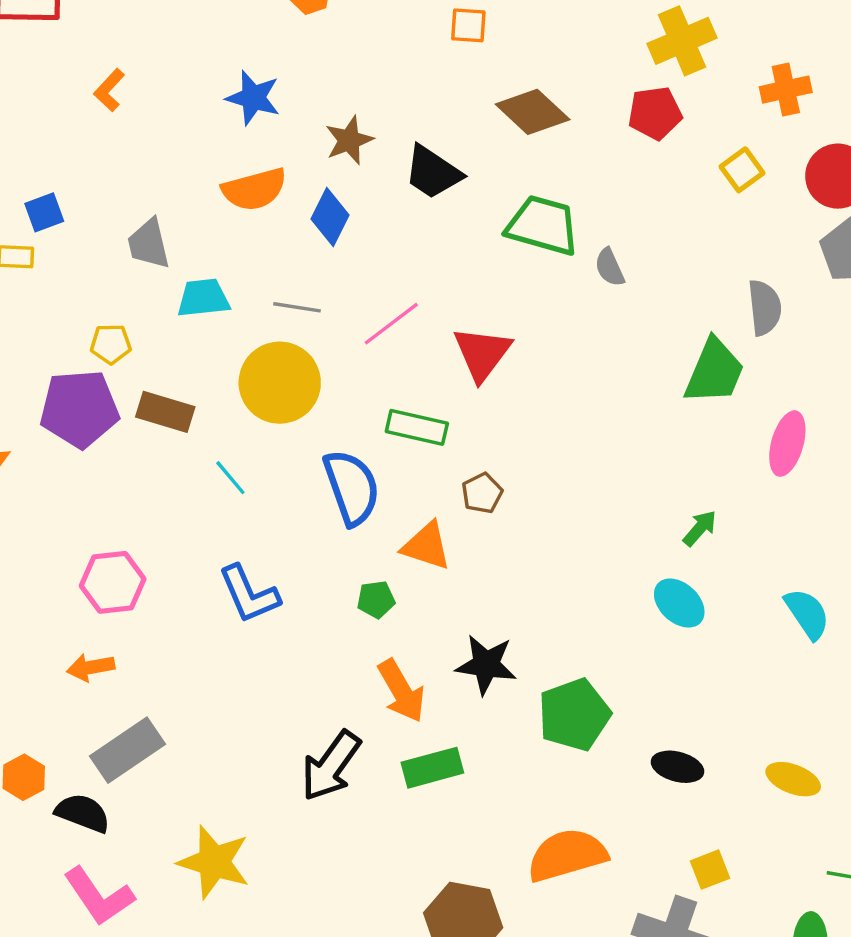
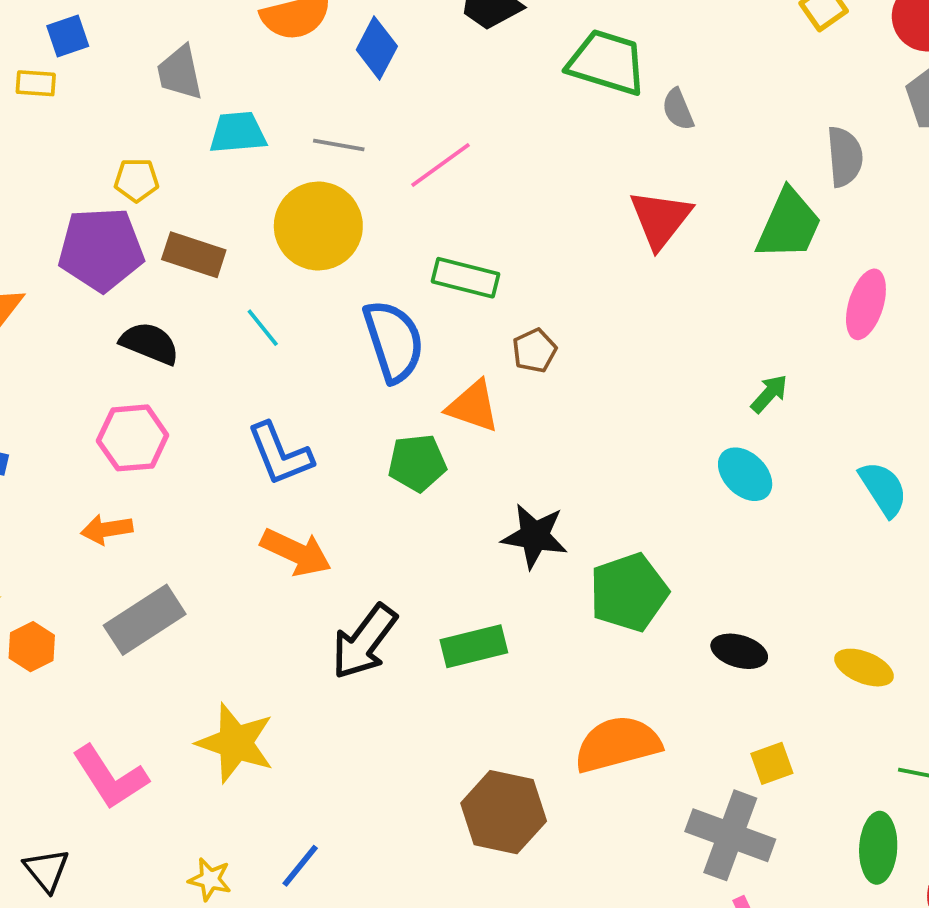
red triangle: (482, 353) -> (660, 219), moved
green pentagon: (376, 599) -> (417, 463), size x1.4
orange arrow: (401, 691) -> (296, 552), moved, turned -36
black semicircle: (83, 813) -> (150, 343), moved

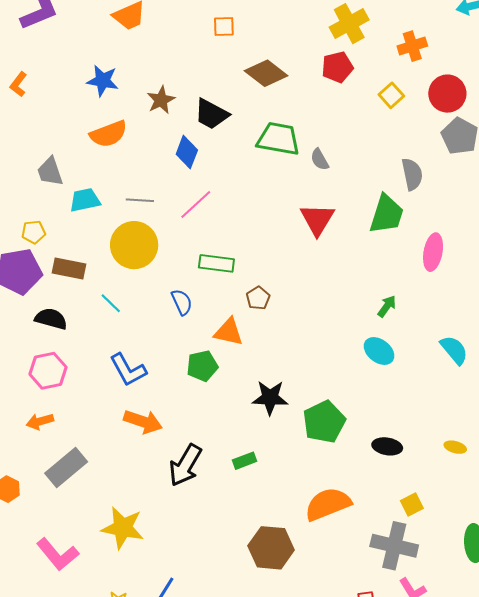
blue diamond: (377, 48) -> (187, 152), moved
blue semicircle: (394, 341) -> (182, 302), size x0.6
green rectangle: (474, 646) -> (245, 461), size x0.7
yellow ellipse: (864, 668) -> (455, 447), size x0.7

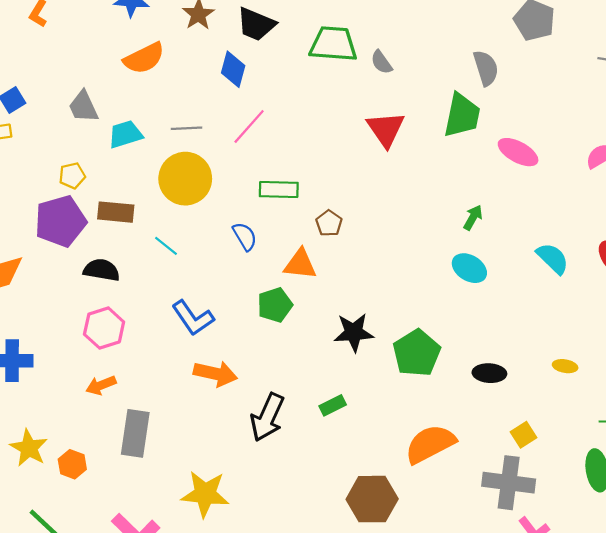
pink ellipse: (433, 252) -> (518, 152), turned -66
gray rectangle: (66, 468) -> (135, 433), turned -36

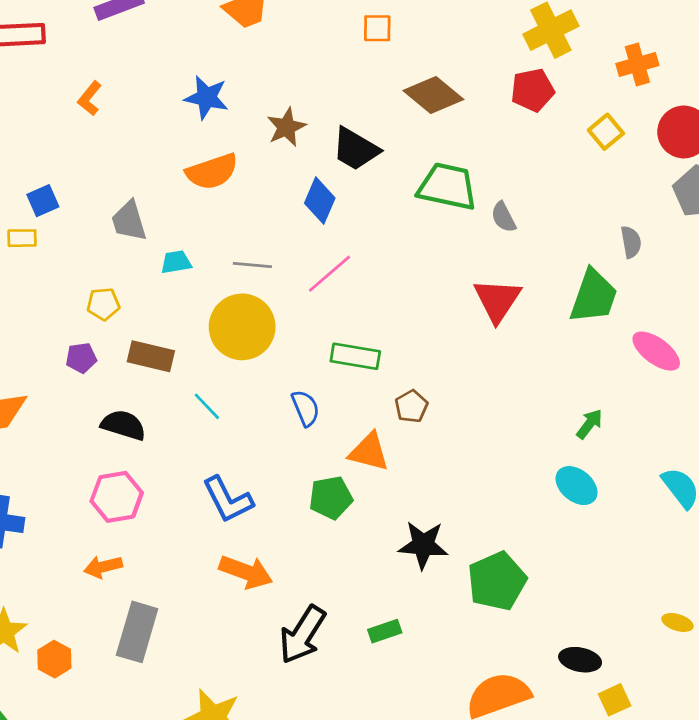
gray semicircle: (486, 68) -> (631, 242), size x0.7
cyan trapezoid: (125, 134) -> (176, 262), size x0.7
purple pentagon: (60, 221) -> (81, 358), size x0.5
black ellipse: (489, 373) -> (580, 660), moved

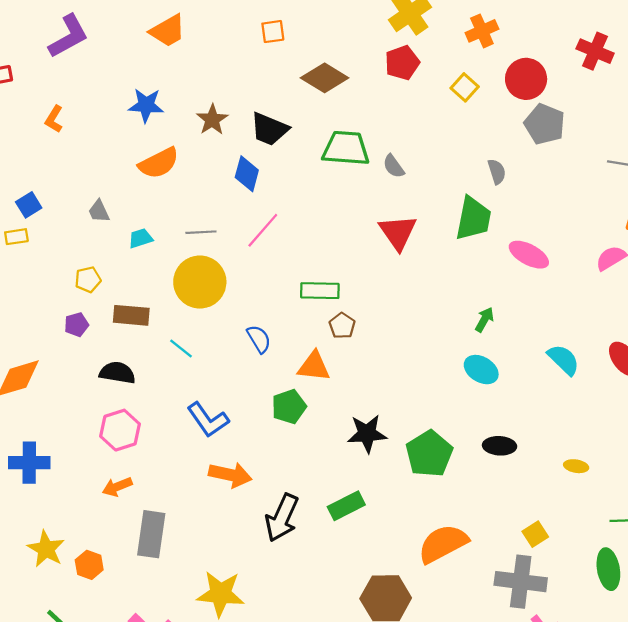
gray trapezoid: (129, 221) -> (99, 211), size x0.7
green rectangle: (355, 356) -> (320, 291), moved
green rectangle: (385, 631) -> (346, 506), size x1.4
black ellipse: (580, 660) -> (500, 446), moved

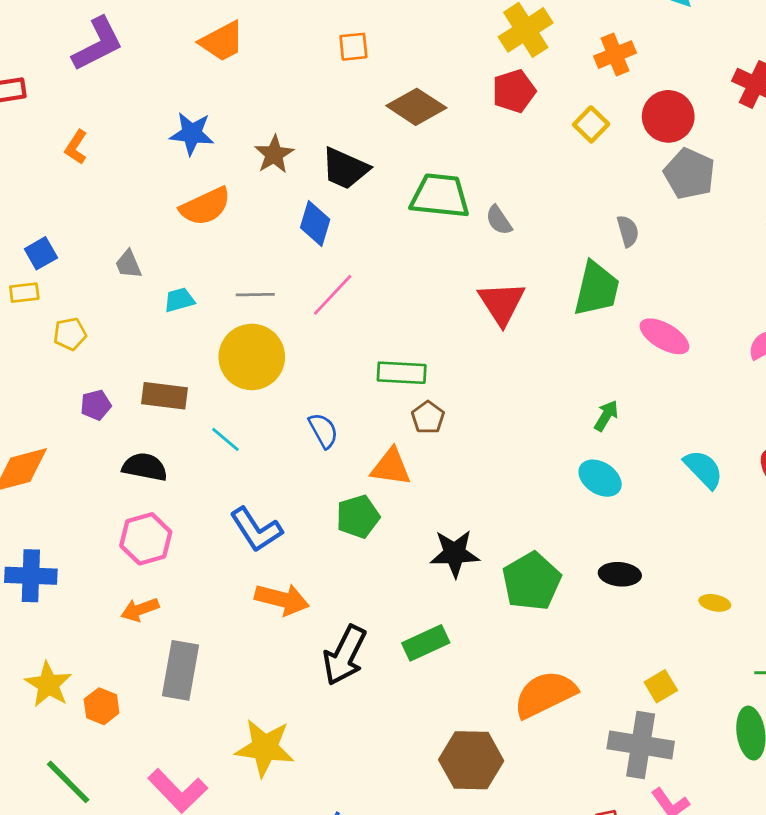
yellow pentagon: (88, 279) -> (70, 334), moved

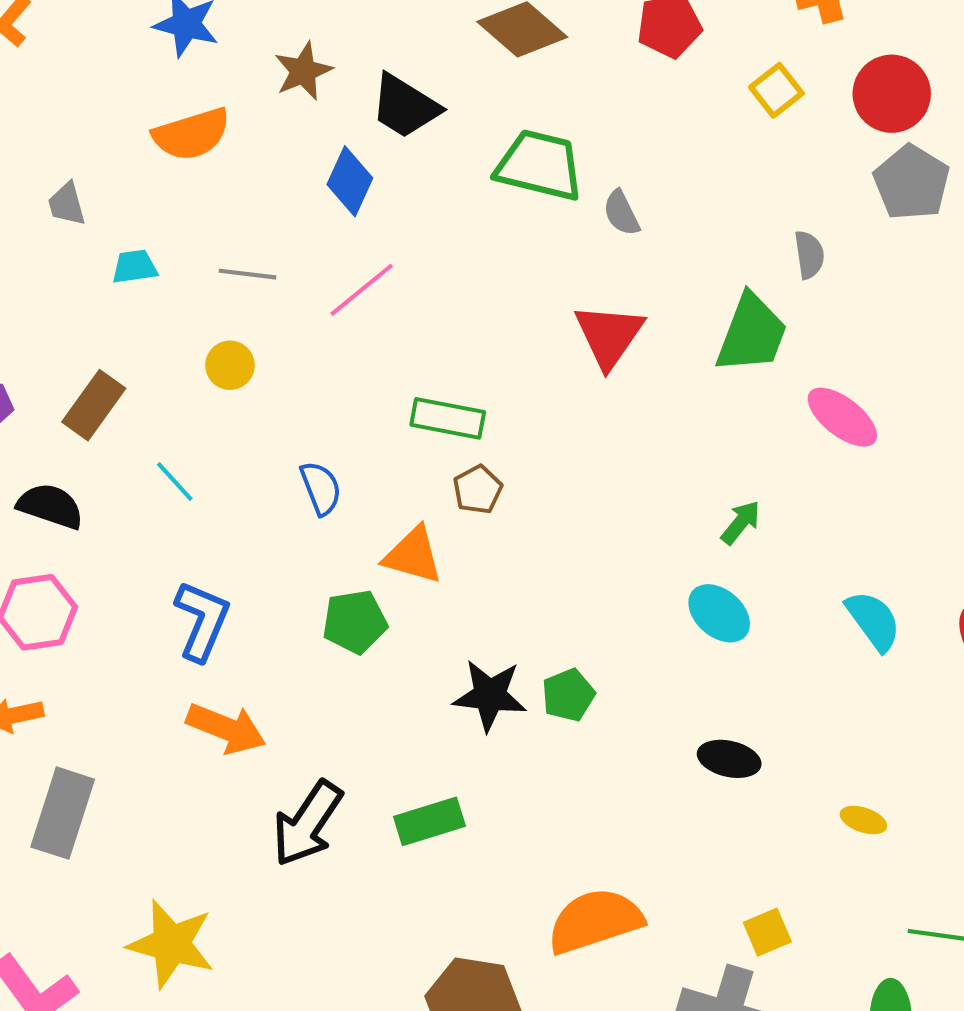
yellow circle: (252, 357) -> (230, 365), size x0.5
brown rectangle: (165, 396) -> (94, 405), turned -69
blue L-shape: (256, 530) -> (202, 621), turned -132
green pentagon: (532, 581) -> (568, 695), moved, size x0.6

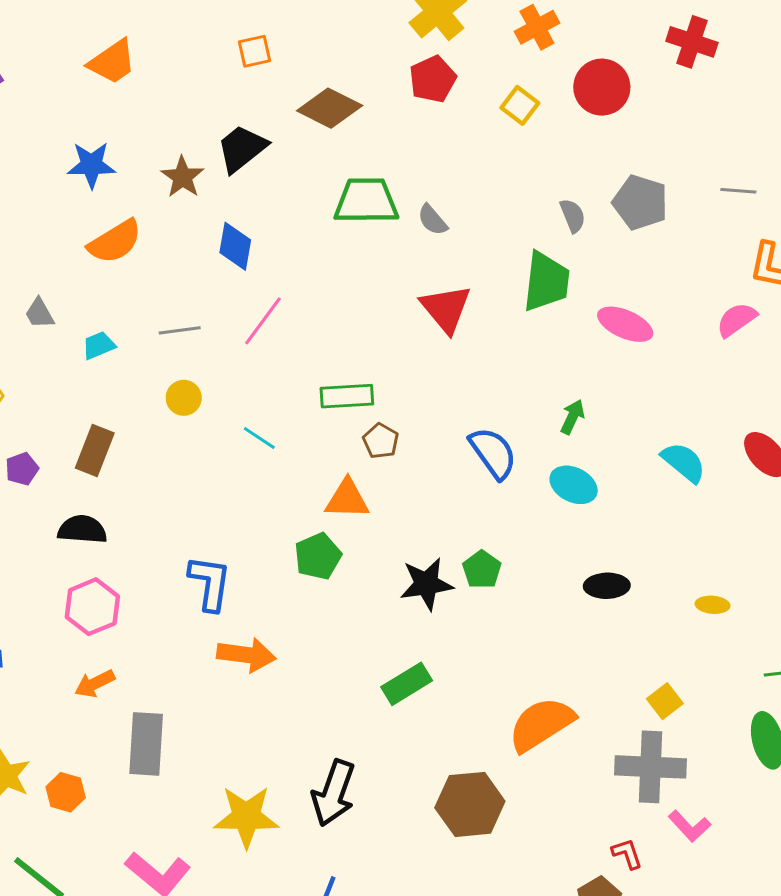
black trapezoid: (405, 106) -> (242, 148), moved, turned 124
gray pentagon: (912, 183) -> (640, 202), moved
cyan line: (175, 482) -> (259, 438), moved
blue semicircle: (321, 488) -> (493, 453), moved, size x1.4
black arrow: (307, 823) -> (334, 793), moved

